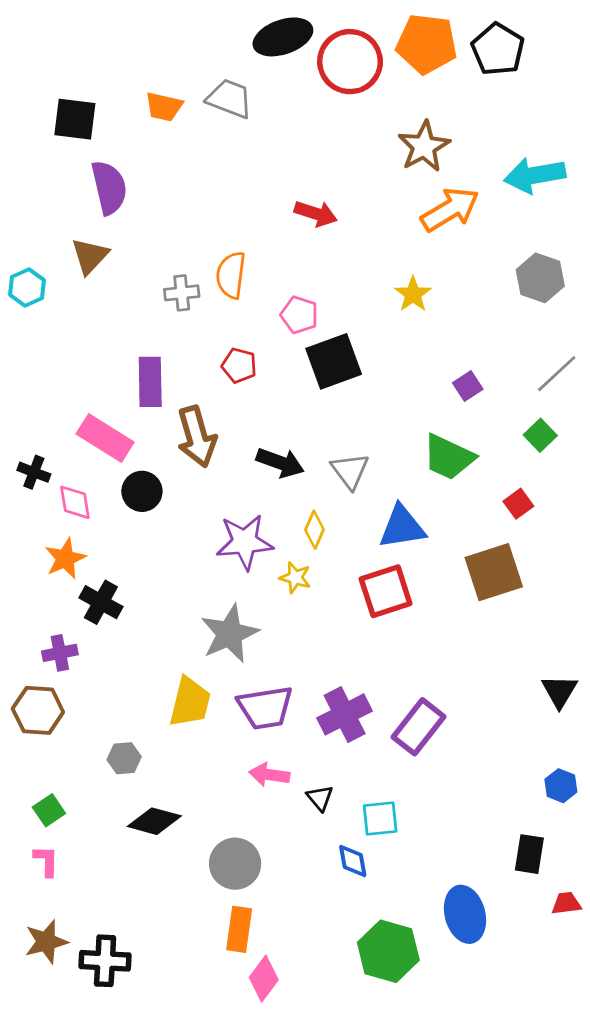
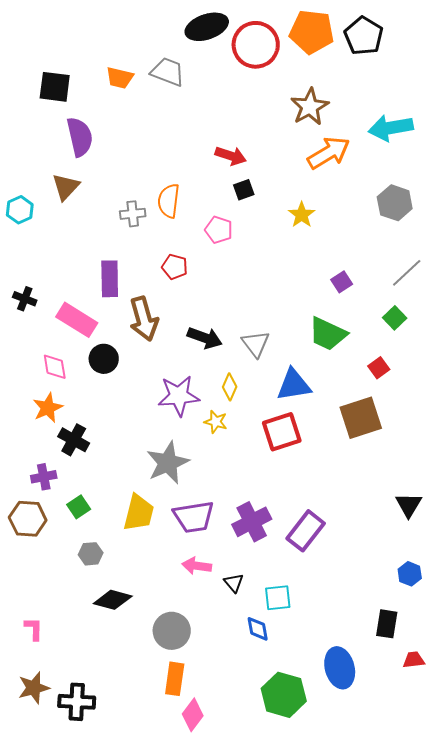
black square: (334, 361) -> (244, 190), moved, size x0.5
black cross: (34, 472) -> (25, 299), moved
green square: (49, 810) -> (79, 507), moved

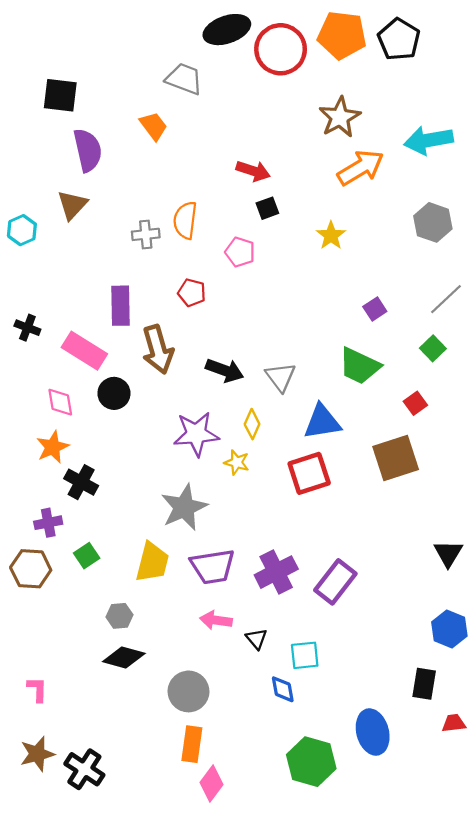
orange trapezoid: (120, 78) -> (153, 126), moved, turned -140
gray hexagon: (91, 554) -> (119, 616), moved
blue hexagon: (410, 574) -> (449, 629), size x1.4
black cross: (77, 702) -> (84, 769), turned 30

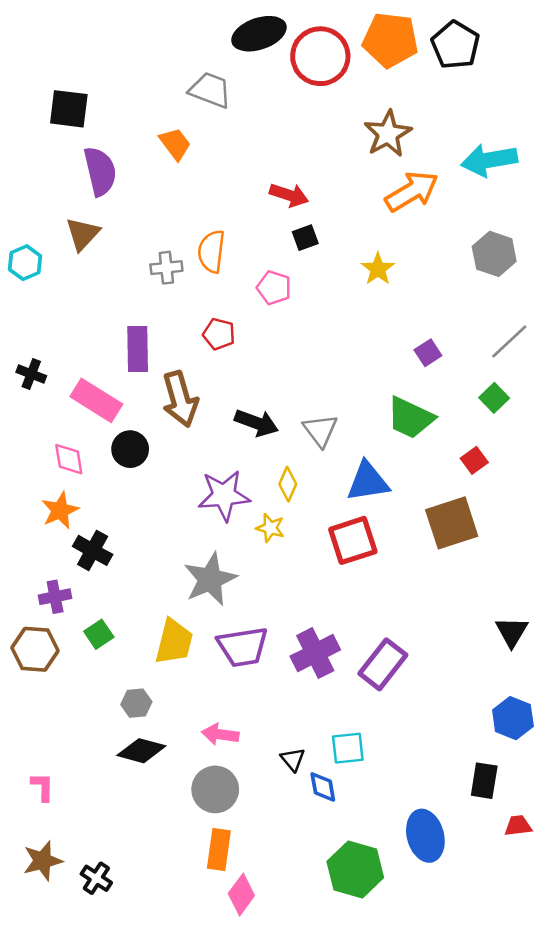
pink arrow: (216, 620) -> (220, 734), moved
black triangle: (256, 639) -> (293, 759), moved
black cross: (84, 769) -> (96, 878), size x0.7

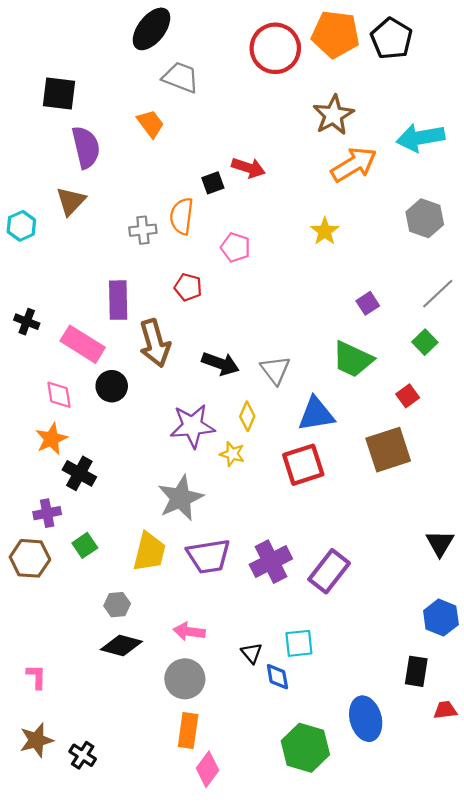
black ellipse: (259, 34) -> (152, 29), moved, turned -33
black square: (305, 238) -> (213, 183), moved

